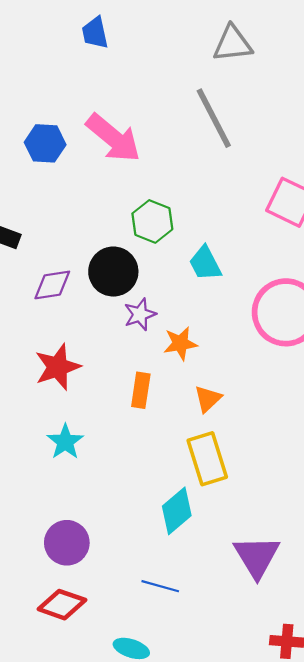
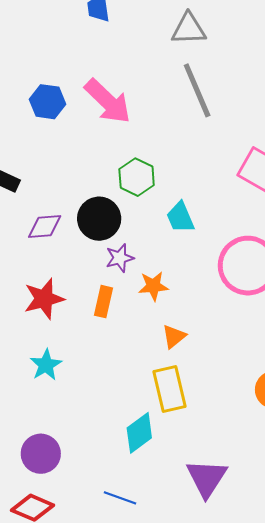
gray triangle: (233, 44) -> (189, 29), moved
orange rectangle: (141, 390) -> (103, 302), moved

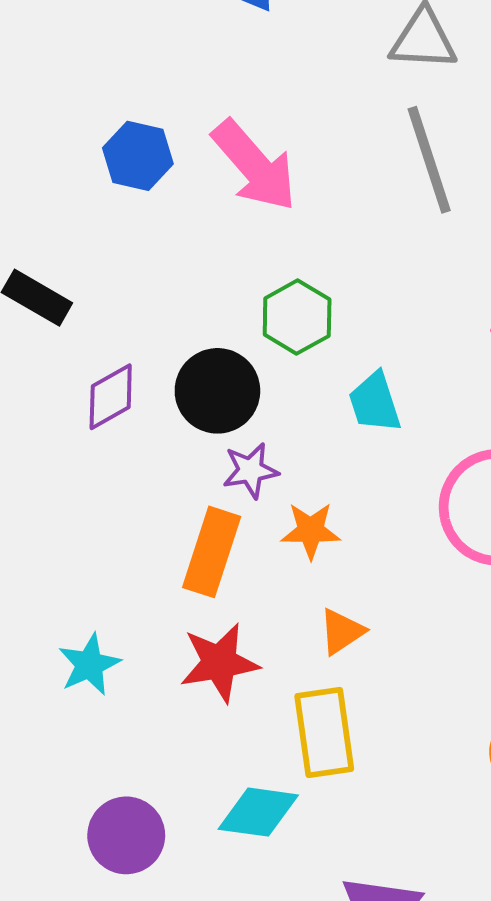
purple diamond: (45, 226) -> (111, 397), turned -30
red star: (44, 299) -> (219, 663), moved
orange rectangle: (103, 302) -> (212, 552), size x1.4
cyan diamond: (139, 433) -> (258, 812), turned 39
purple circle: (41, 454) -> (126, 835), moved

